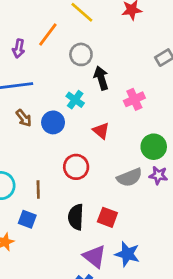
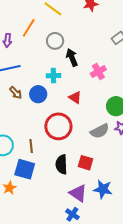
cyan cross: (75, 100) -> (53, 76), turned -32
red circle: (76, 167) -> (58, 126), size x1.4
blue square: (27, 219) -> (25, 169), size x1.5

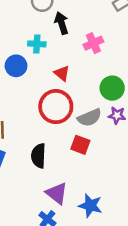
red circle: (58, 126) -> (56, 107), moved
red square: (85, 163) -> (80, 145), moved
blue star: (103, 189) -> (90, 206), moved

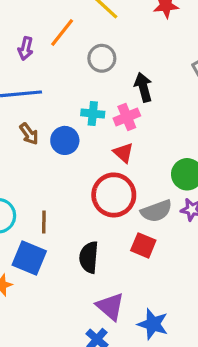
black arrow: (62, 23) -> (143, 87), moved
pink cross: (93, 43) -> (127, 117), moved

